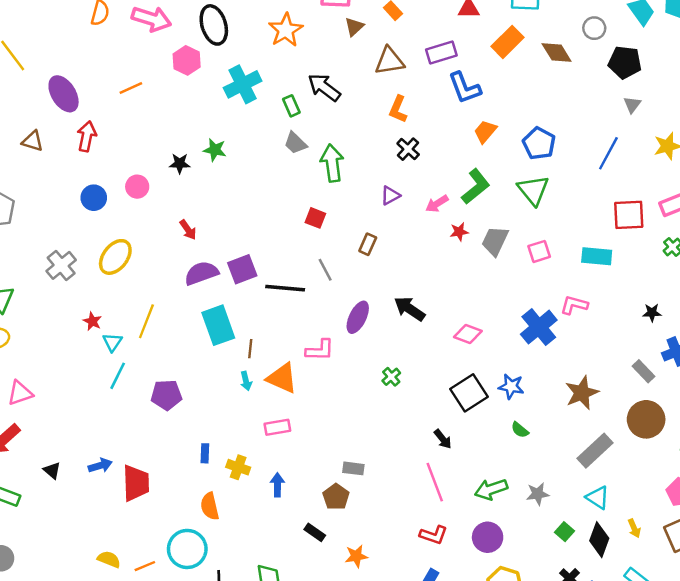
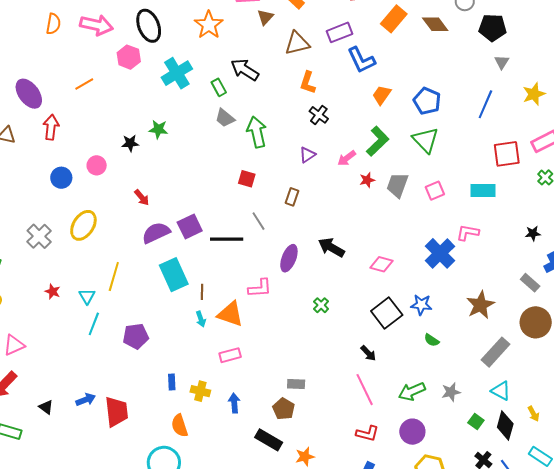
red star: (92, 321) -> (53, 291), moved
black rectangle: (315, 532) -> (269, 440), size x1.5

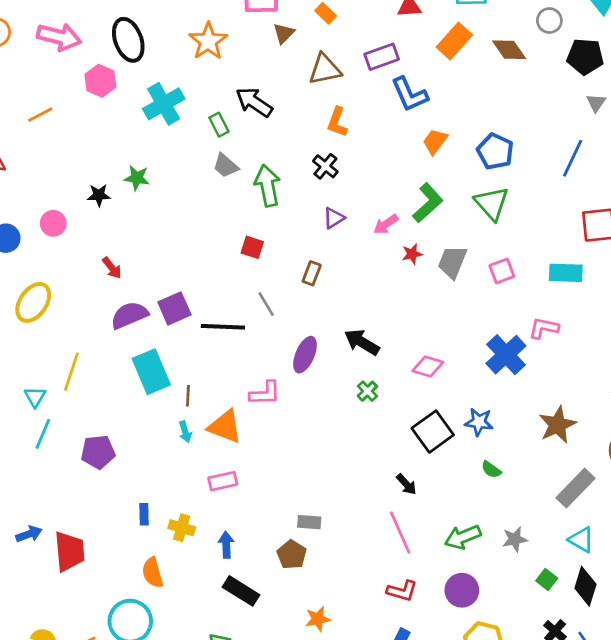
black cross: (319, 115) -> (325, 166), moved
green cross: (321, 305) -> (367, 391), moved
black rectangle: (269, 440) -> (241, 591), moved

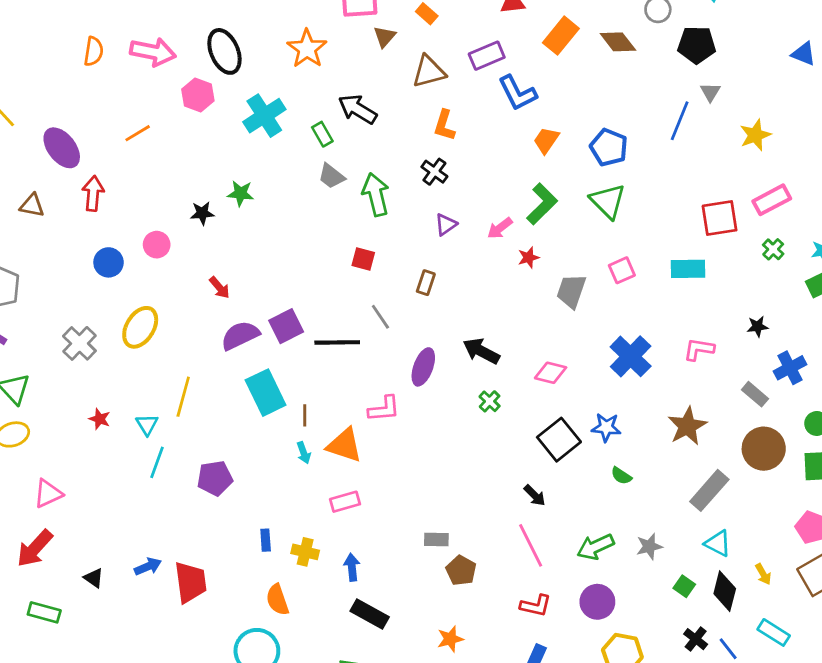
blue line: (573, 158) -> (680, 121), moved
gray trapezoid: (452, 262) -> (571, 291), moved
pink L-shape: (544, 328) -> (699, 349), moved
brown pentagon: (292, 555) -> (461, 571), moved

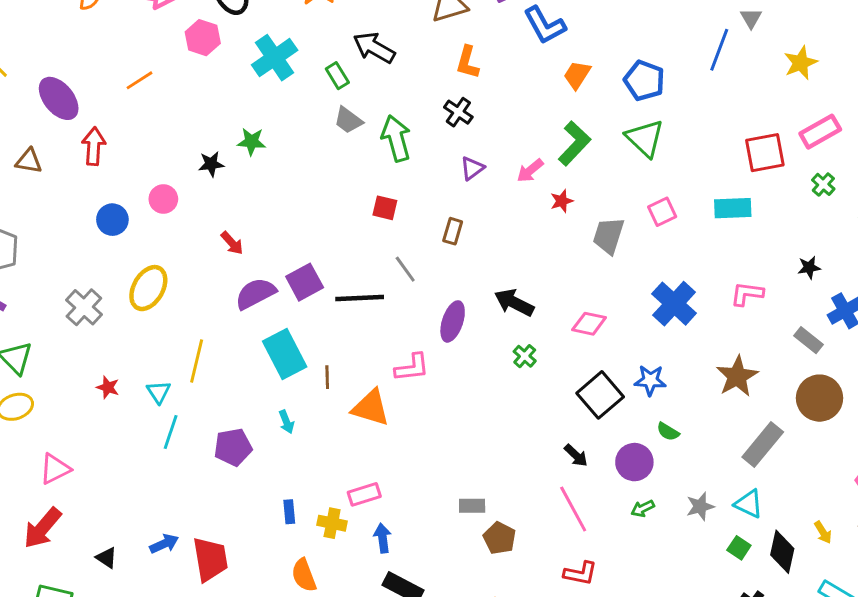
cyan arrow: (304, 453) -> (286, 422), moved
pink rectangle: (345, 502) -> (364, 494), moved
cyan triangle: (718, 543) -> (749, 504), moved
green arrow: (596, 547) -> (643, 508), size x0.6
purple circle: (597, 602) -> (634, 462), moved

